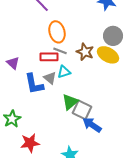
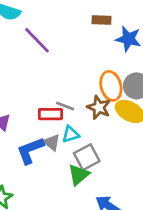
orange ellipse: (57, 32) -> (111, 86), moved
blue L-shape: (34, 84) -> (30, 150), turned 80
gray square: (82, 110) -> (87, 157), moved, turned 36

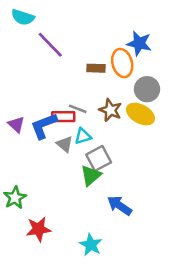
brown rectangle: (101, 20) -> (96, 68), moved
orange ellipse: (111, 86) -> (122, 63), moved
blue L-shape: (30, 150) -> (44, 126), moved

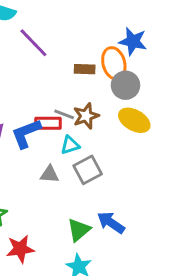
gray circle: (147, 89) -> (126, 85), moved
brown star: (110, 110) -> (86, 116), moved, turned 30
gray triangle: (65, 144) -> (50, 174), moved, turned -36
green triangle: (91, 175) -> (79, 230), moved

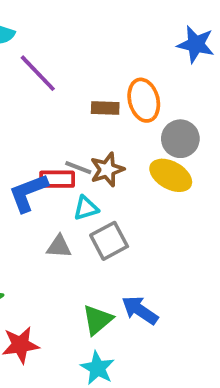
blue star: (133, 41) -> (196, 44), moved
gray circle: (126, 85) -> (180, 139), moved

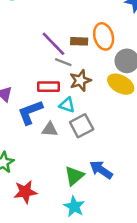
purple line: (38, 73) -> (53, 44), moved
gray line: (78, 168) -> (63, 62), moved
blue L-shape: (28, 193) -> (30, 112), moved
cyan triangle: (86, 208) -> (67, 105), turned 35

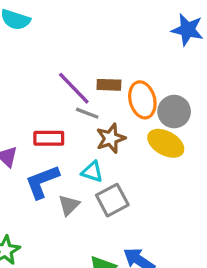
orange ellipse: (104, 36) -> (142, 100), moved
red rectangle: (49, 87) -> (49, 138), moved
gray triangle: (50, 129) -> (69, 205), turned -49

